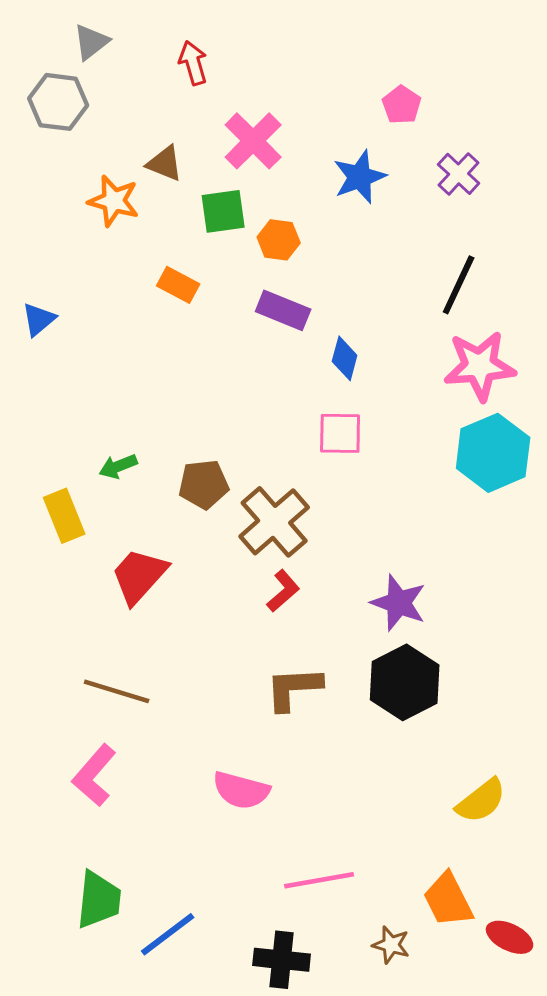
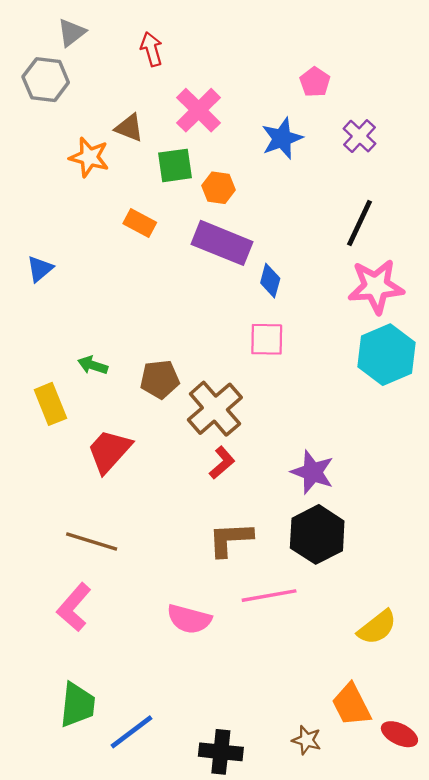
purple rectangle: (283, 310) -> (222, 243), size x1.4
blue triangle: (39, 319) -> (40, 269), moved
green arrow: (118, 466) -> (93, 365), turned 40
pink line: (319, 880) -> (269, 596), moved

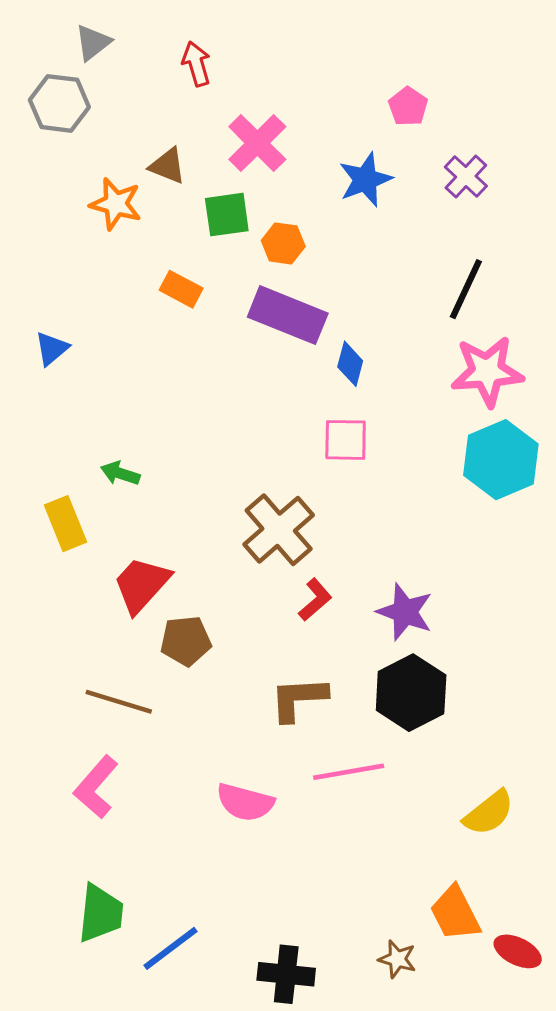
brown pentagon: (160, 379) -> (186, 641), moved
red L-shape: (222, 463) -> (315, 600), moved

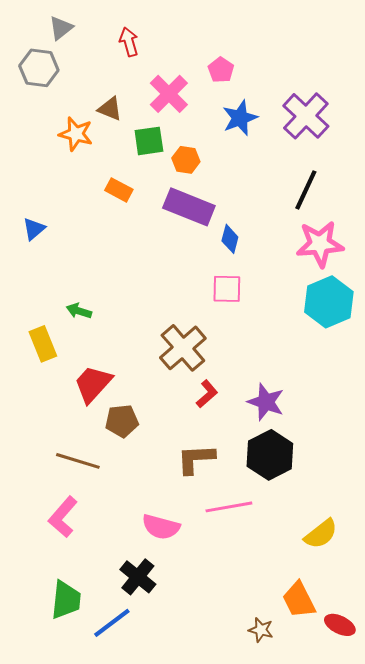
pink pentagon: (408, 106) -> (221, 70), moved
purple cross: (466, 177) -> (306, 116), size x1.6
black cross: (286, 974) -> (138, 577), moved, turned 33

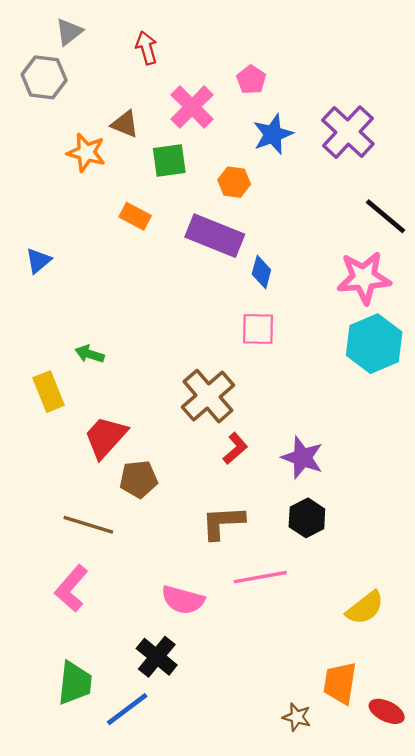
orange hexagon: (186, 160) -> (234, 182), moved
black line: (306, 190) -> (386, 216), moved, turned -75
black hexagon: (270, 455) -> (307, 518), size x0.7
orange trapezoid: (299, 600) -> (340, 683), turned 36

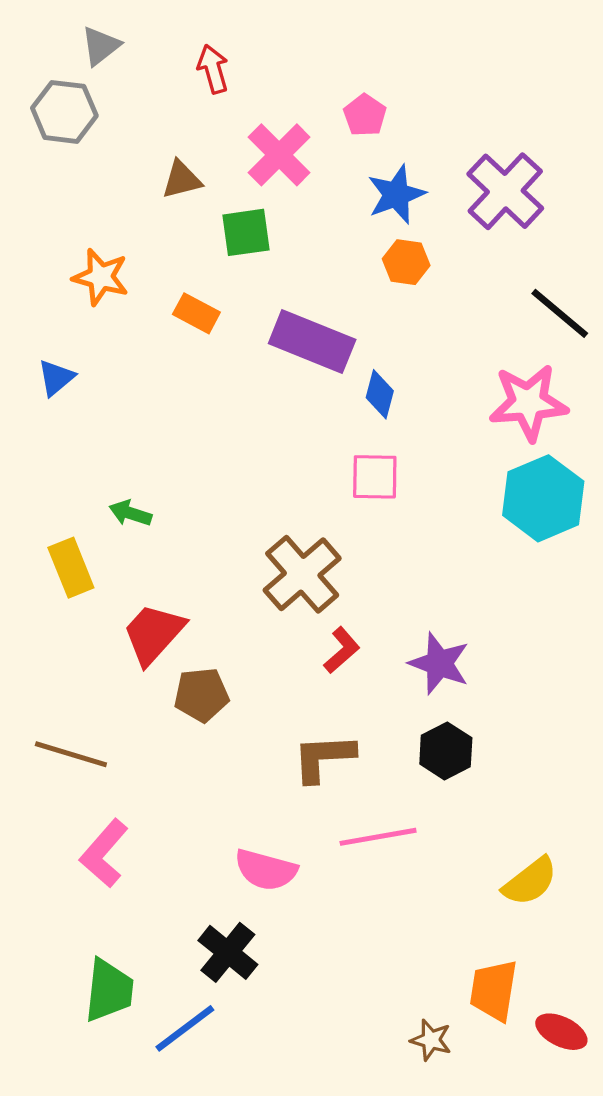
brown triangle: (125, 124) -> (182, 180), turned -36
orange star: (86, 153) -> (101, 277), moved
orange hexagon: (234, 182) -> (406, 262), moved
brown line: (88, 525) -> (71, 754), moved

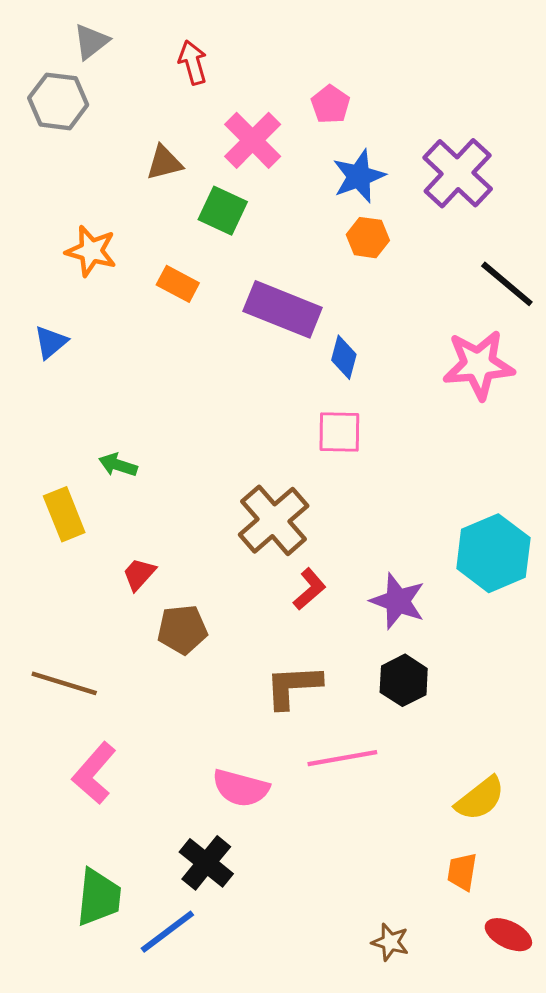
green square: (246, 232) -> (223, 211), turned 33
cyan hexagon: (543, 498) -> (493, 553), moved
red trapezoid: (154, 634) -> (139, 574), size x0.6
orange trapezoid: (494, 990) -> (462, 872), moved, size x0.7

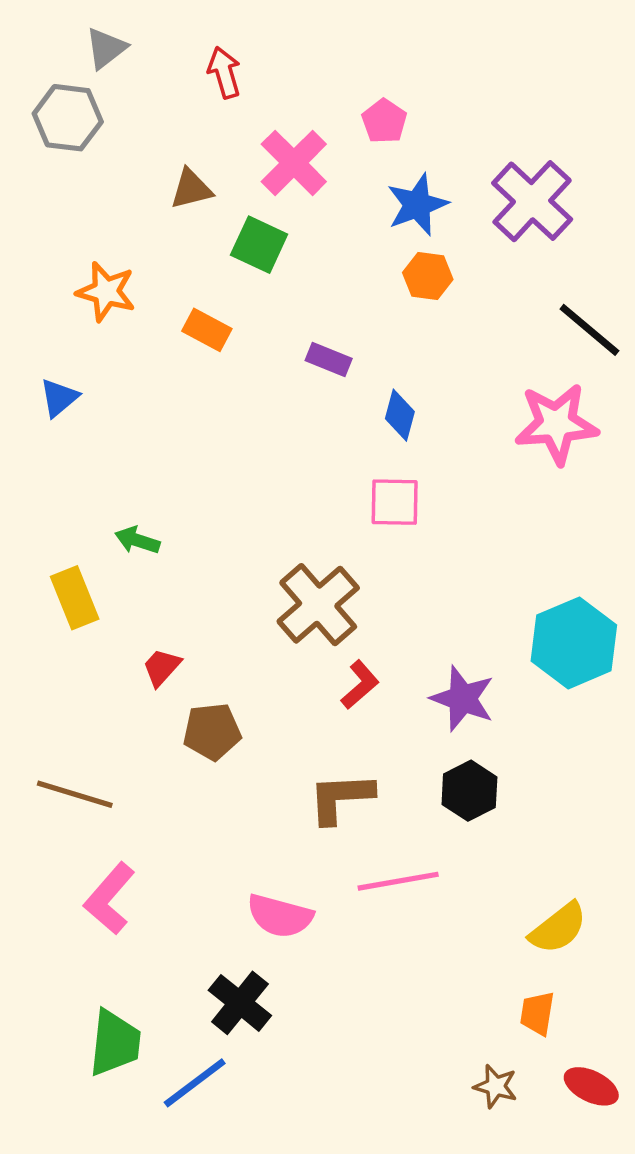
purple rectangle: (283, 309) -> (329, 359), size x0.5
brown star: (390, 942) -> (496, 1086), moved

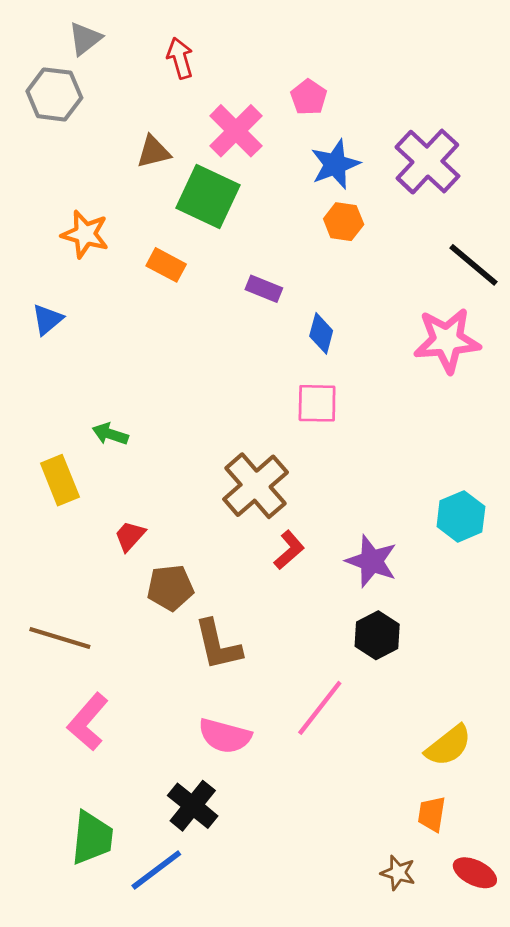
green square: (259, 245) -> (208, 196), size x1.4
cyan hexagon: (574, 643) -> (461, 516), size x0.7
brown L-shape: (341, 798) -> (218, 645), moved, turned -100
pink line: (398, 881) -> (320, 708), turned -42

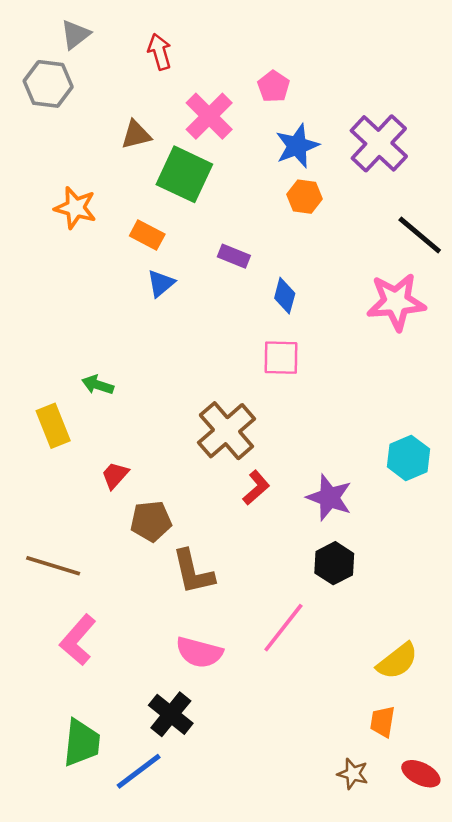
blue triangle: (47, 319) -> (161, 283), moved

